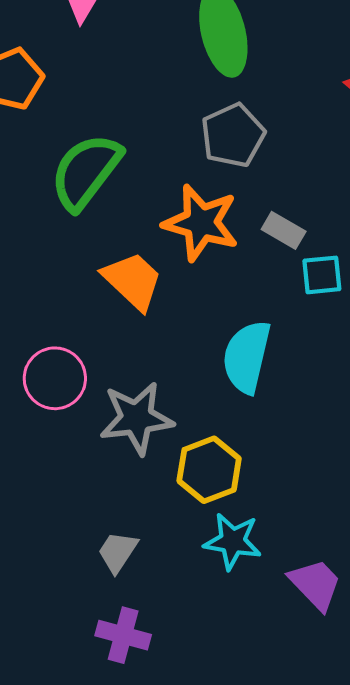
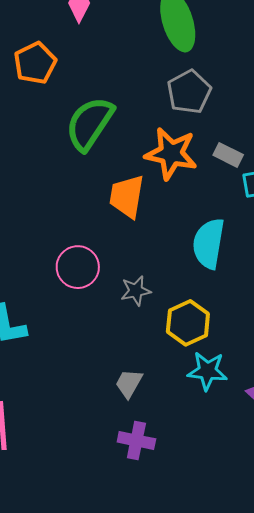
orange trapezoid: (133, 281) -> (127, 196), turned -120
gray star: (137, 418) -> (136, 291), size x0.6

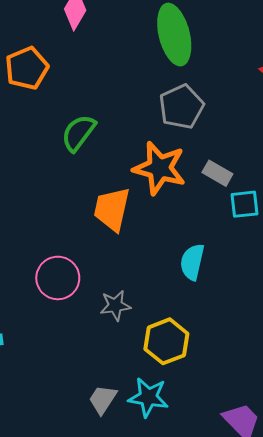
green semicircle: (90, 124) -> (78, 133), size x0.7
cyan semicircle: (209, 243) -> (192, 262), size x0.7
cyan star: (207, 371) -> (148, 397), moved

